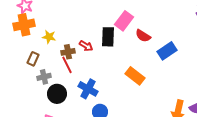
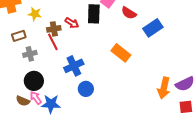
brown rectangle: (33, 59) -> (19, 36), turned 48
blue cross: (88, 89) -> (74, 66), turned 36
black circle: (57, 94) -> (34, 81), moved

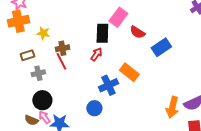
red arrow: (72, 23) -> (96, 54), moved, turned -88
blue cross: (74, 66) -> (108, 85), moved

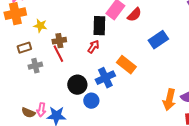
red semicircle: (137, 32) -> (134, 15), moved, turned -77
black circle: (42, 100) -> (77, 85), moved
pink arrow: (44, 117) -> (41, 110), turned -136

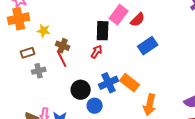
blue rectangle: (158, 40) -> (148, 46), moved
brown cross: (59, 41) -> (63, 46), turned 32
orange rectangle: (126, 65) -> (130, 83), moved
orange arrow: (169, 100) -> (150, 105), moved

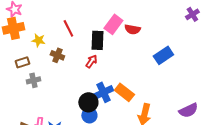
red semicircle: (138, 20) -> (132, 29), turned 56
blue rectangle: (148, 46) -> (163, 55), moved
red line: (62, 59) -> (68, 28), moved
black circle: (81, 90) -> (88, 102), moved

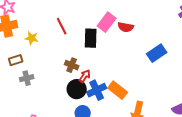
brown cross: (57, 55) -> (72, 65), moved
red arrow: (91, 61) -> (85, 76), moved
black circle: (88, 102) -> (77, 89), moved

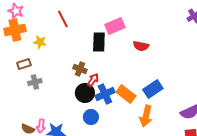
pink rectangle: (107, 22) -> (115, 26), turned 30
red line: (62, 26) -> (63, 19), moved
red semicircle: (126, 27) -> (141, 46), moved
blue rectangle: (157, 53) -> (153, 89), moved

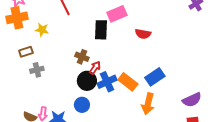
blue circle: (91, 117) -> (82, 105), moved

